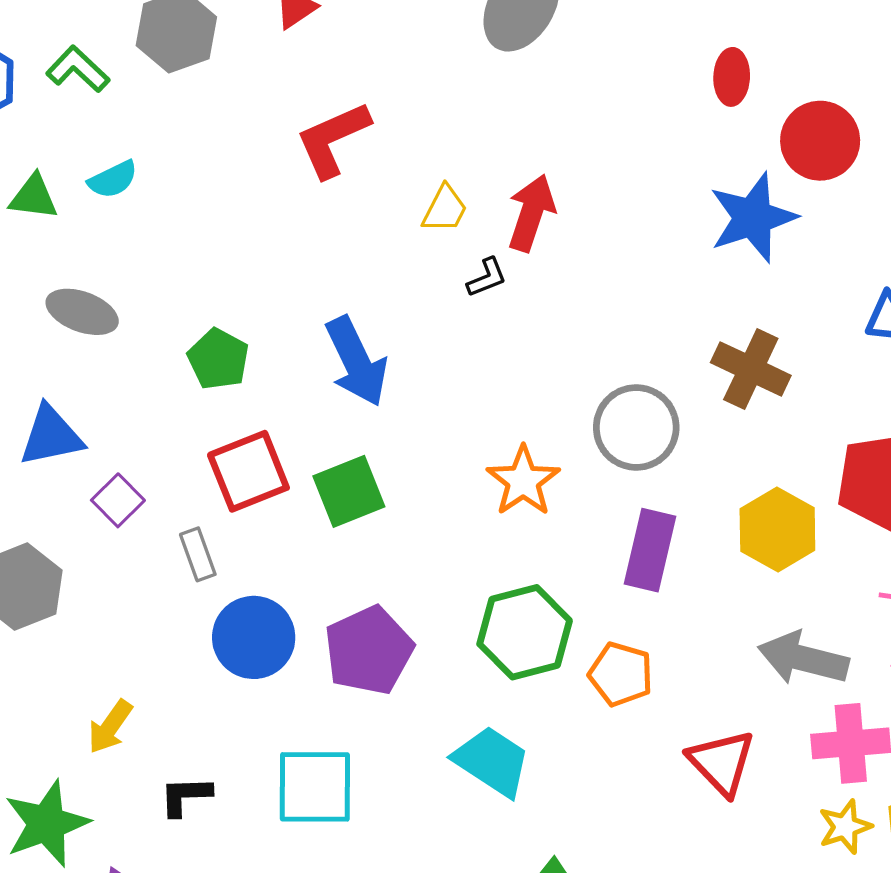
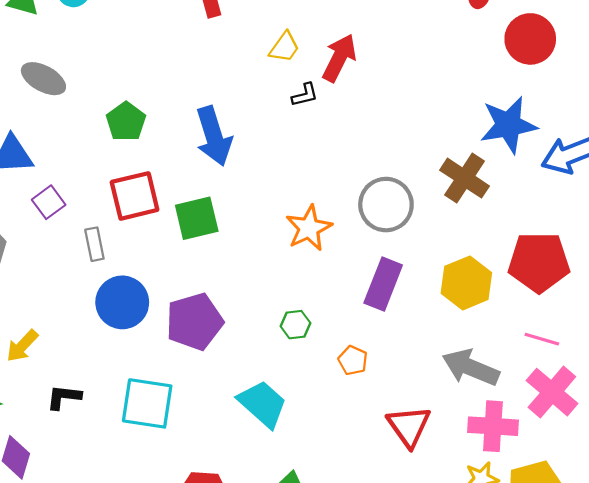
blue star: (753, 218) -> (508, 125), moved
green hexagon: (525, 632) -> (295, 325), size x0.5
orange pentagon: (621, 674) -> (353, 360), size x0.7

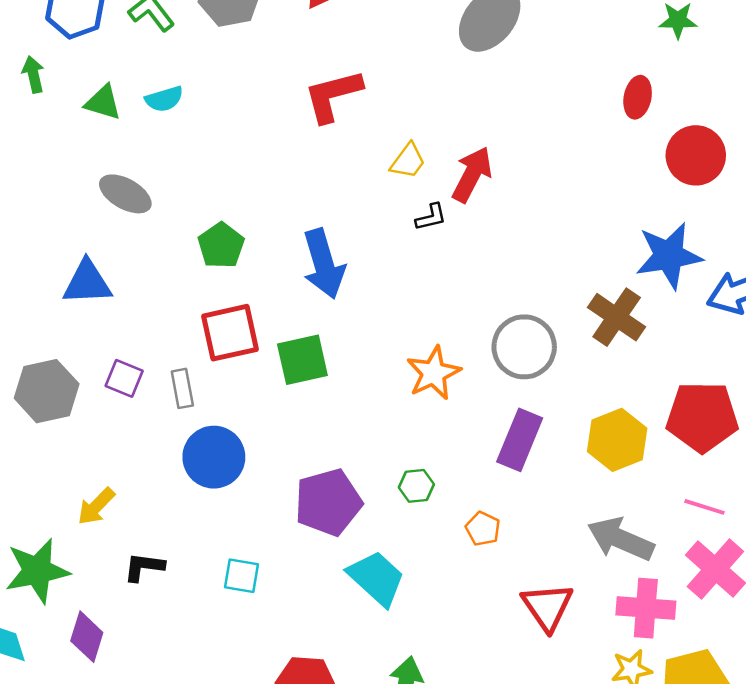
purple square: (49, 202) -> (124, 378), moved, turned -32
purple pentagon: (194, 322) -> (328, 502), moved
cyan square: (147, 403) -> (241, 576), size x0.6

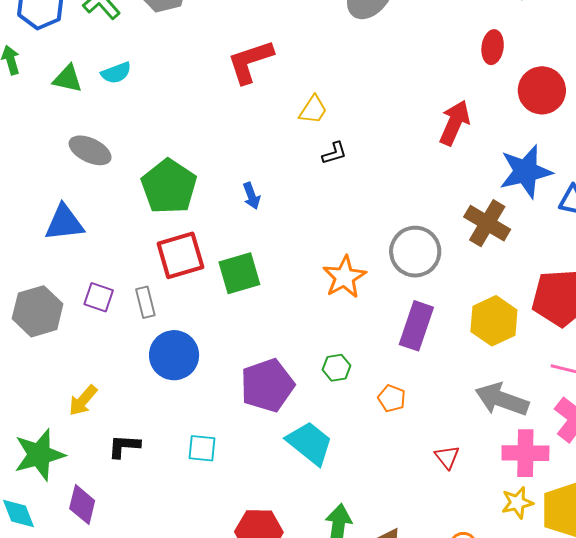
red arrow: (472, 174) -> (455, 123), moved
green pentagon: (221, 246) -> (169, 187), size x1.5
blue arrow: (324, 264) -> (251, 196), size x0.5
red triangle: (547, 607) -> (447, 457), size x0.6

